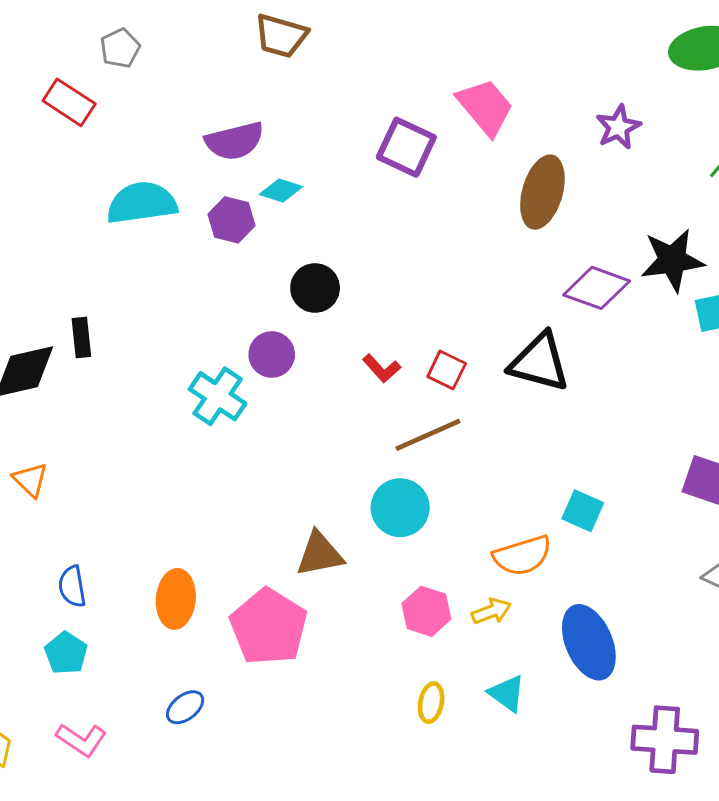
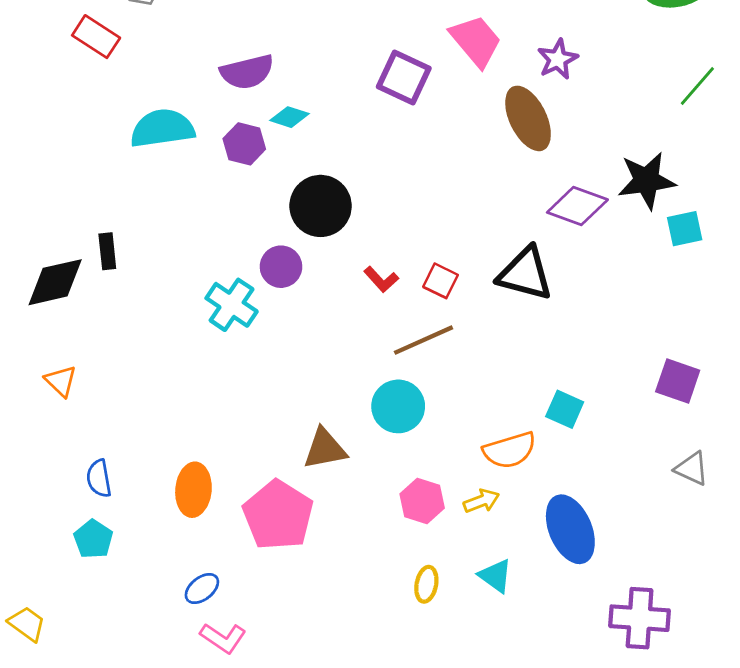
purple star: (618, 127) -> (558, 59), moved
brown ellipse: (542, 192) -> (528, 118), turned -42
black circle: (315, 288) -> (321, 206), size x1.4
pink L-shape: (81, 740) -> (223, 638), moved

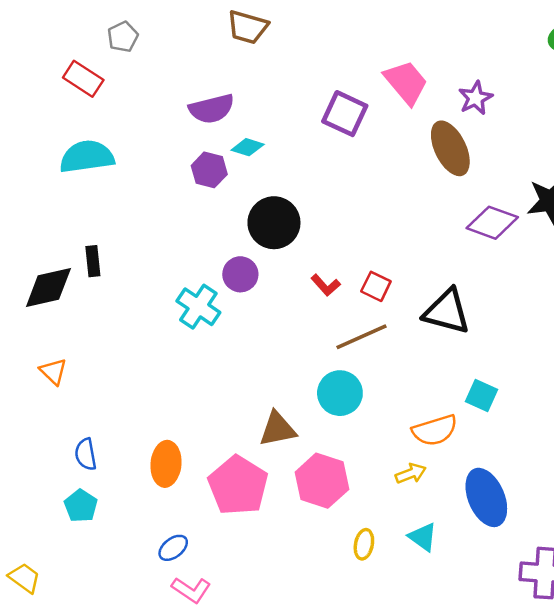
cyan semicircle: (162, 128) -> (87, 157), moved
black triangle: (525, 274) -> (447, 312), moved
pink hexagon: (422, 501) -> (322, 481), moved, size x1.4

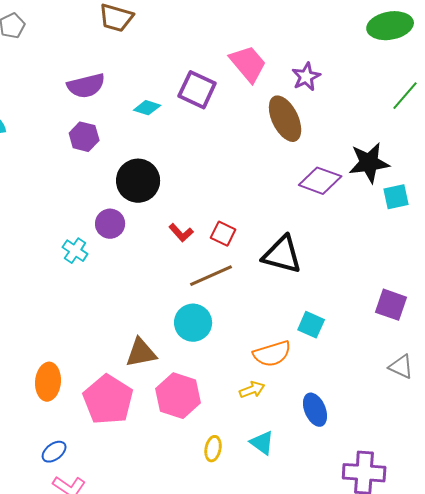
cyan diamond: (248, 147) -> (147, 108), moved
cyan cross: (198, 307) -> (75, 251), size x0.7
blue ellipse: (486, 497) -> (315, 410), size x0.7

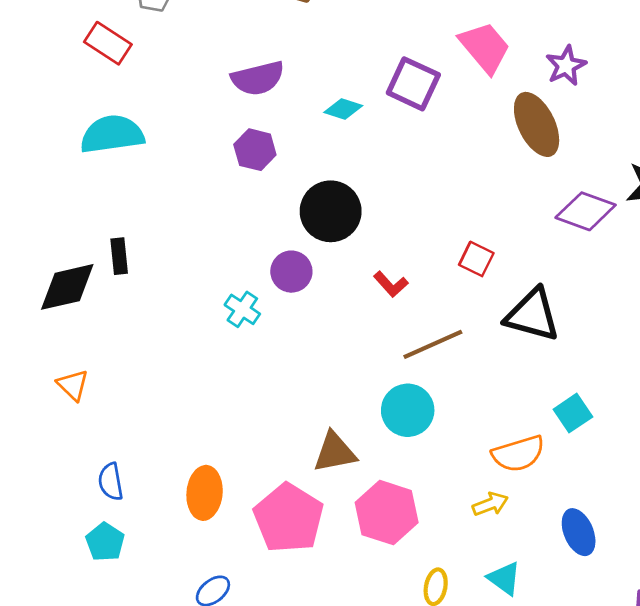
red square: (223, 234) -> (476, 259), moved
cyan square: (311, 325) -> (573, 413), turned 32

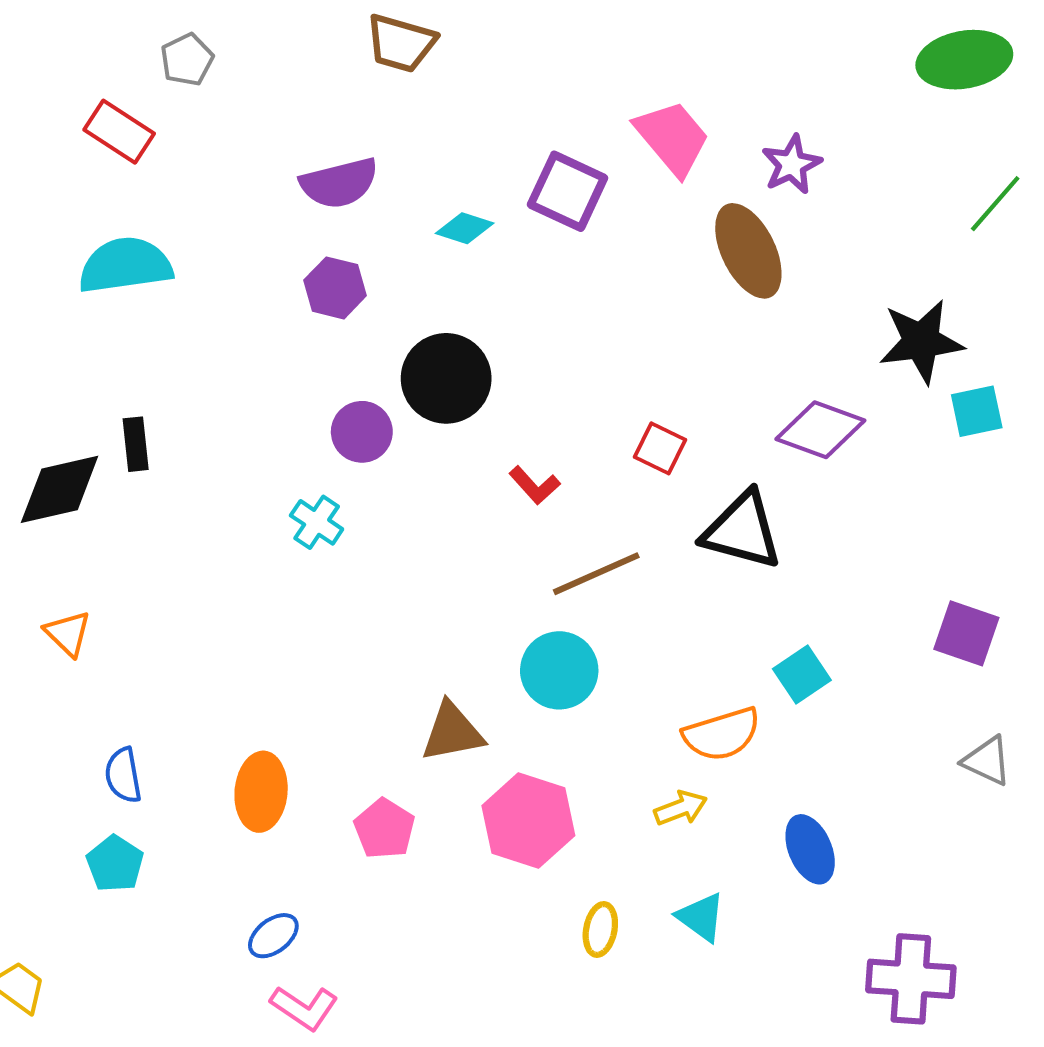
purple diamond: (586, 211) -> (820, 430), moved
purple circle: (291, 272) -> (362, 432), moved
pink pentagon: (289, 518) -> (384, 829), size x0.6

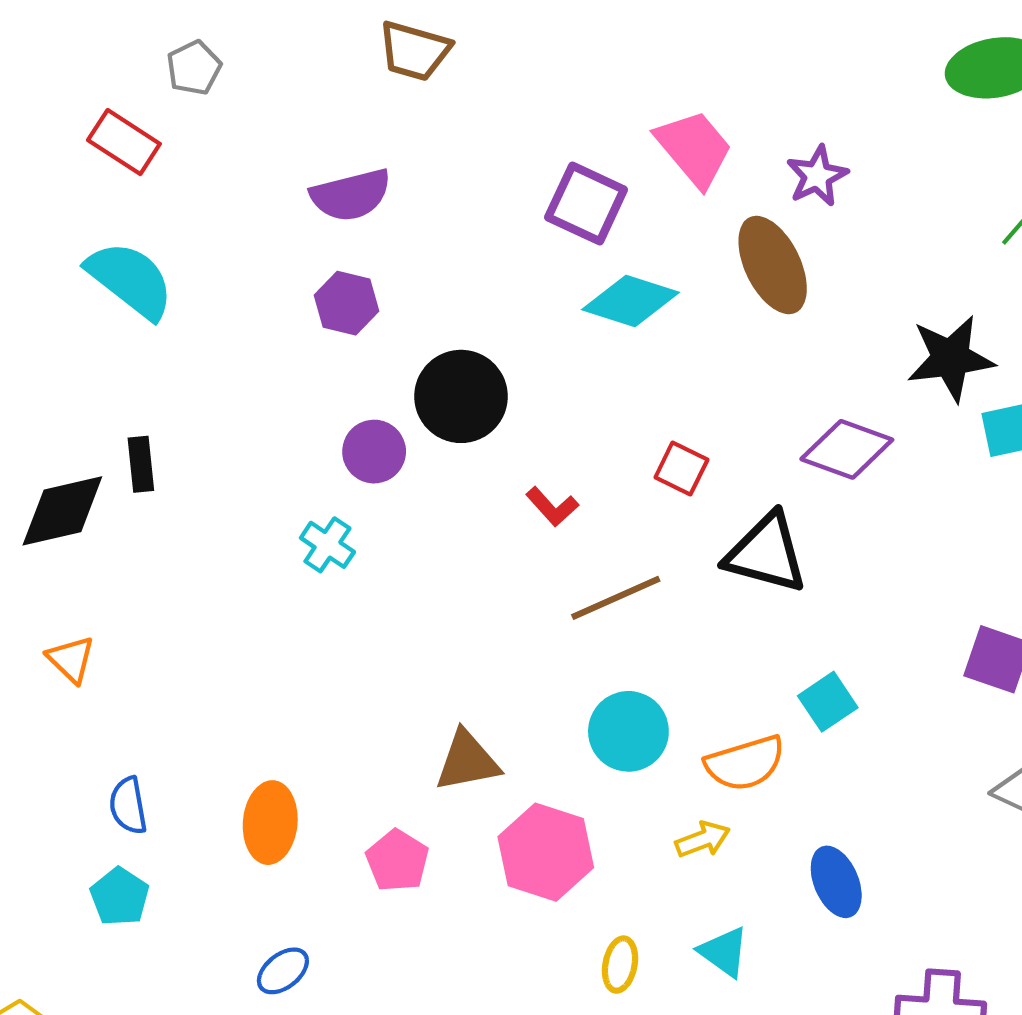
cyan diamond: (465, 228) -> (631, 301), moved, size x1.6
cyan semicircle: (125, 265) -> (130, 280), turned 46
cyan circle: (559, 670) -> (628, 731), moved

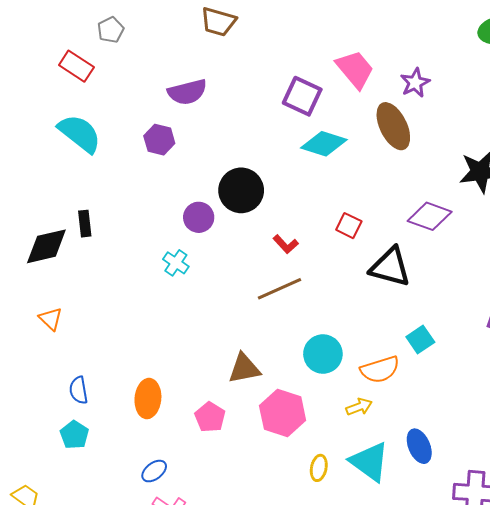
purple hexagon: (347, 303) -> (159, 140), moved
brown line: (616, 598) -> (279, 289), moved
blue ellipse: (836, 882) -> (419, 446), moved
cyan triangle: (724, 952) -> (370, 462), size x1.6

